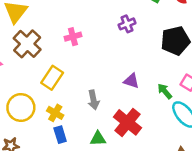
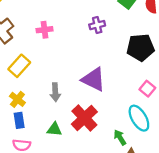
purple triangle: (131, 81) -> (94, 79), size x1.6
green arrow: (165, 91) -> (120, 137), moved

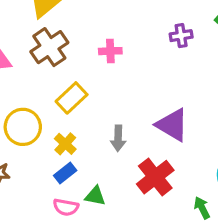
purple cross: (97, 25) -> (181, 36), moved
blue rectangle: (19, 120) -> (65, 173), turned 56
green triangle: (54, 129) -> (95, 196), moved

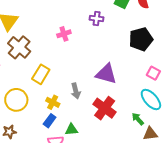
purple cross: (181, 36) -> (97, 18), turned 32
pink cross: (110, 51) -> (64, 34), moved
yellow cross: (65, 144) -> (53, 102), moved

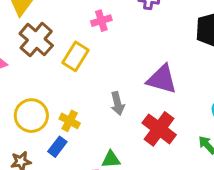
yellow rectangle: (41, 74) -> (76, 56), moved
yellow cross: (53, 102) -> (70, 121), moved
blue rectangle: (50, 121) -> (57, 147), moved

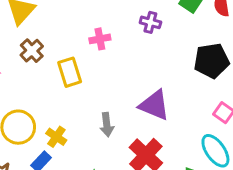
brown cross: (36, 40) -> (32, 51), size x0.7
yellow rectangle: (76, 56) -> (70, 72), turned -56

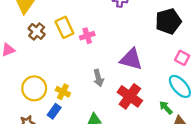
pink cross: (100, 39) -> (87, 36), moved
yellow rectangle: (70, 72) -> (64, 27), moved

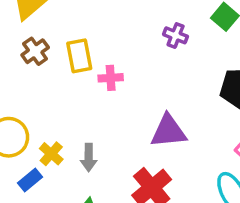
purple triangle: (131, 59) -> (168, 131), turned -35
gray arrow: (98, 78) -> (89, 158), moved

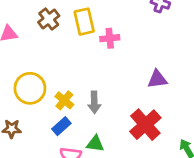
purple triangle: (168, 131) -> (157, 79), size x0.7
blue rectangle: (30, 180) -> (61, 126), moved

